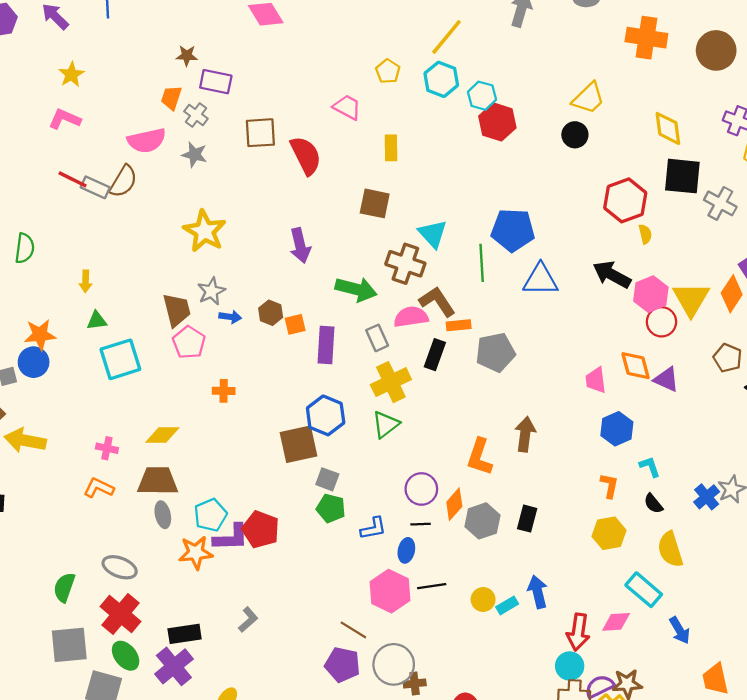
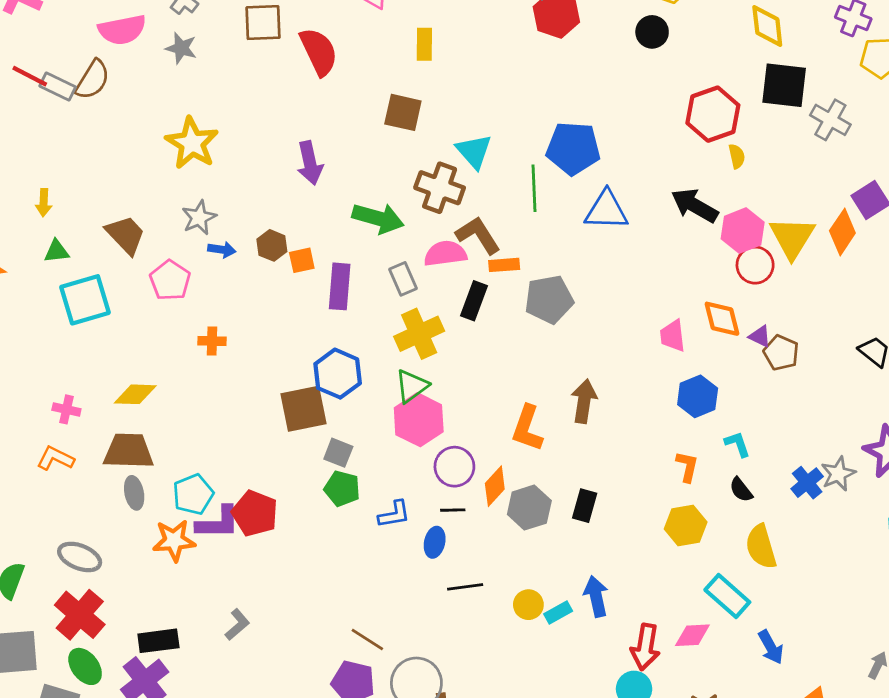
brown trapezoid: (177, 310) -> (126, 235), moved, turned -30
brown pentagon: (728, 358) -> (781, 353), moved
purple triangle: (666, 379) -> (760, 336), size x0.7
pink hexagon: (390, 591) -> (419, 420), moved

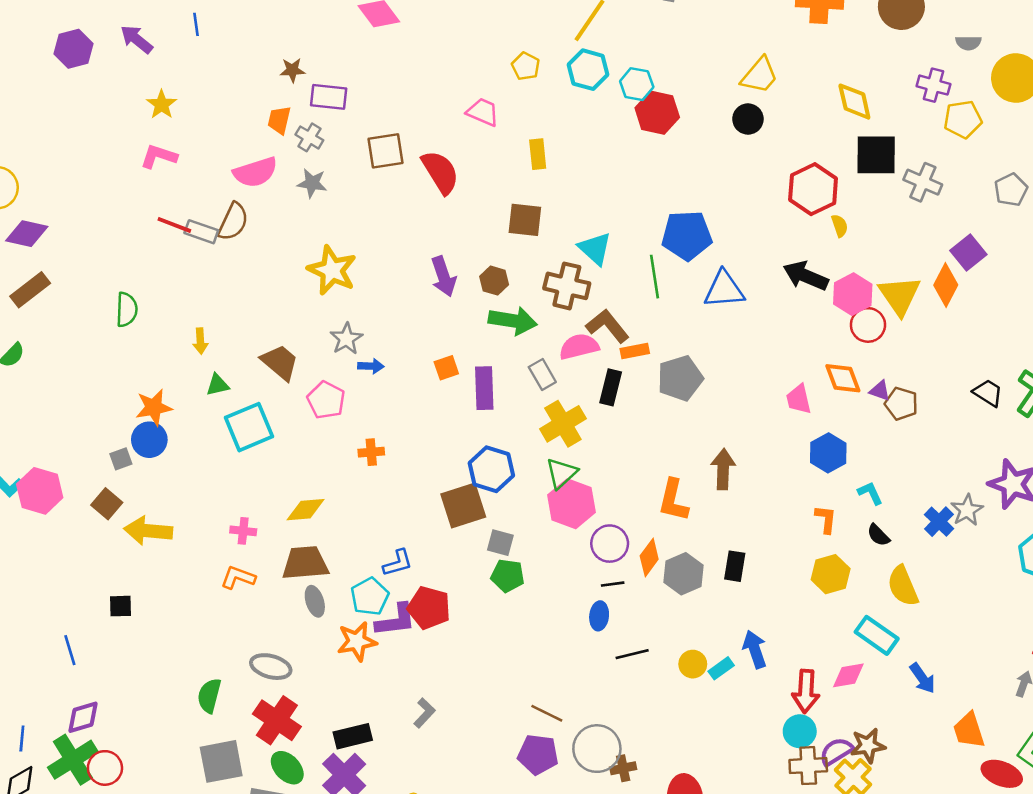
brown hexagon: (272, 245) -> (494, 281), moved
blue L-shape: (394, 514) -> (398, 563), moved

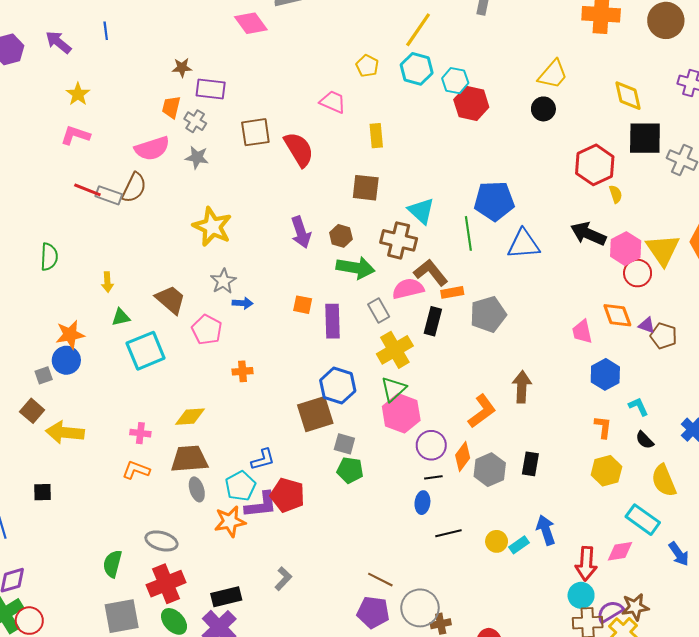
orange square: (446, 368) -> (303, 305), turned 30
orange L-shape: (673, 500) -> (482, 411), turned -140
red cross: (277, 720) -> (166, 584), turned 33

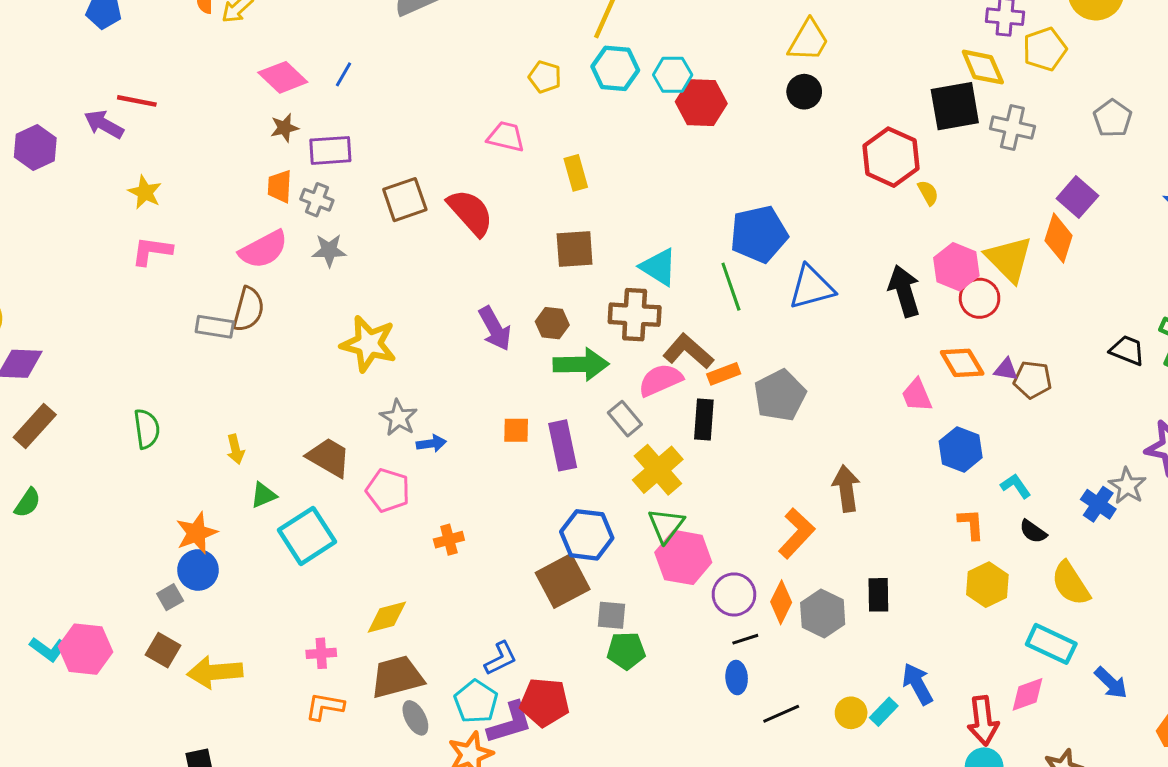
pink diamond: (251, 23) -> (283, 77), moved
blue line: (106, 31) -> (344, 74), moved, turned 48
yellow diamond: (628, 96) -> (983, 67), moved
red line: (87, 190) -> (137, 101), moved
black arrow: (588, 234) -> (904, 291), moved, turned 60

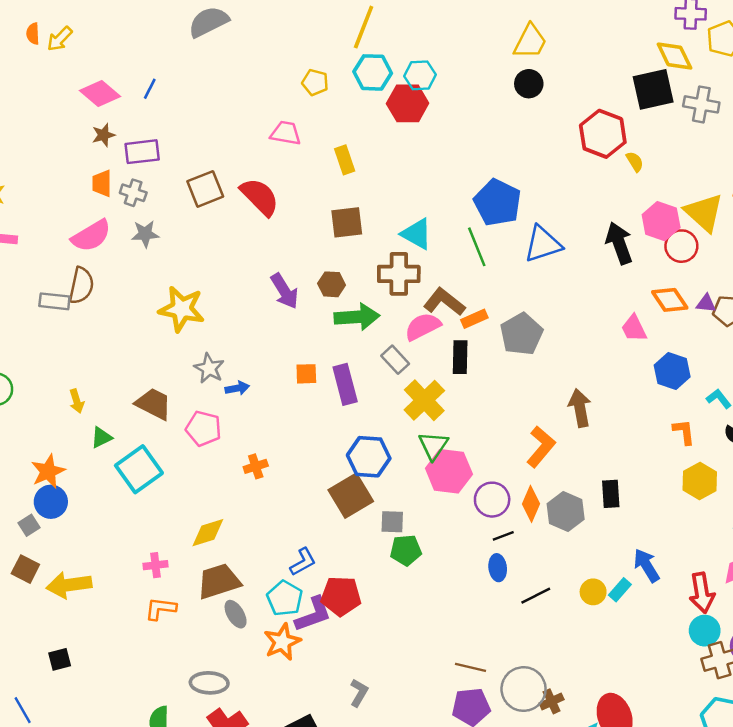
red hexagon: (701, 103) -> (408, 103), moved
blue pentagon: (759, 234) -> (497, 203), turned -30

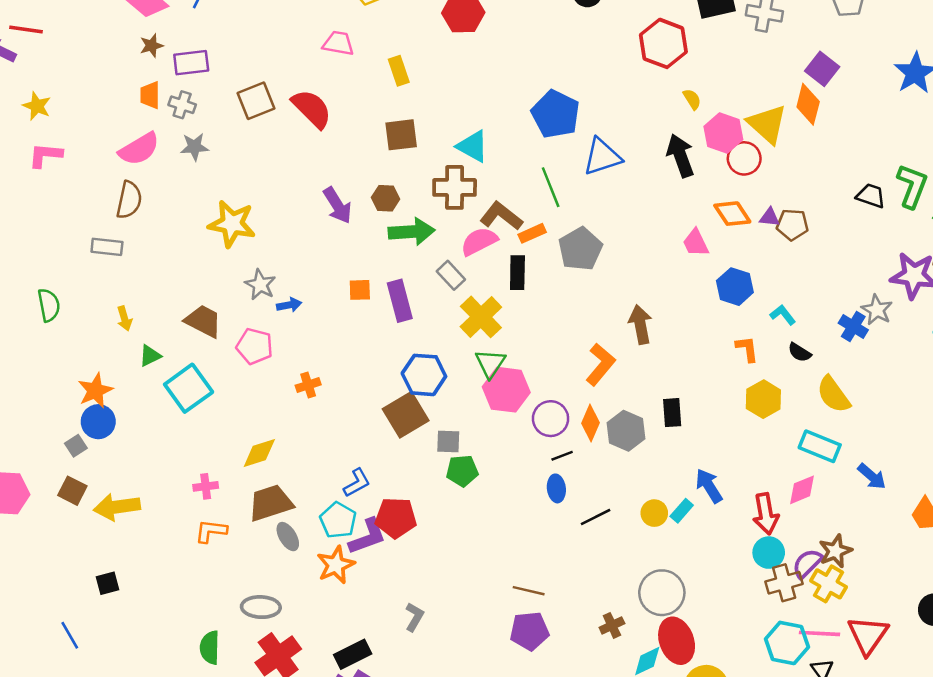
yellow semicircle: (635, 162) -> (692, 99), moved
green line: (477, 247) -> (551, 187), moved
gray rectangle: (54, 301) -> (107, 247), moved
gray circle: (524, 689) -> (662, 593), moved

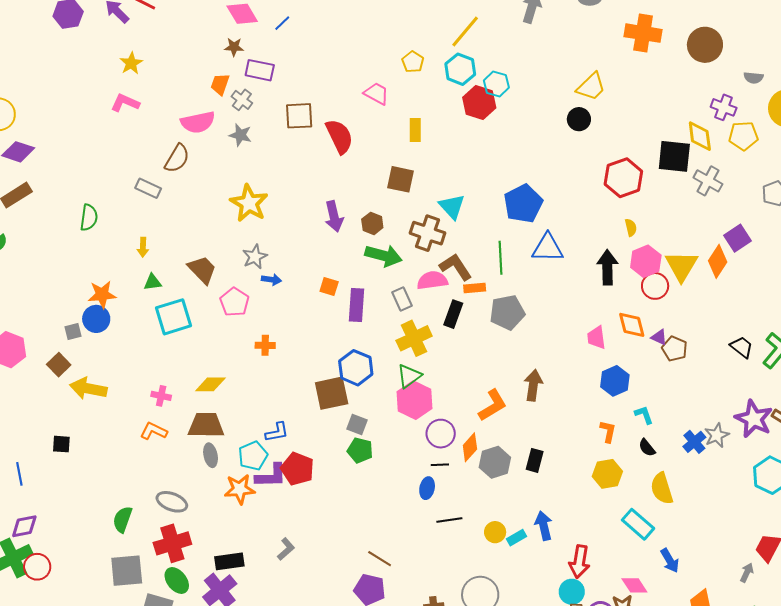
pink diamond: (802, 490) -> (634, 585), moved, turned 60

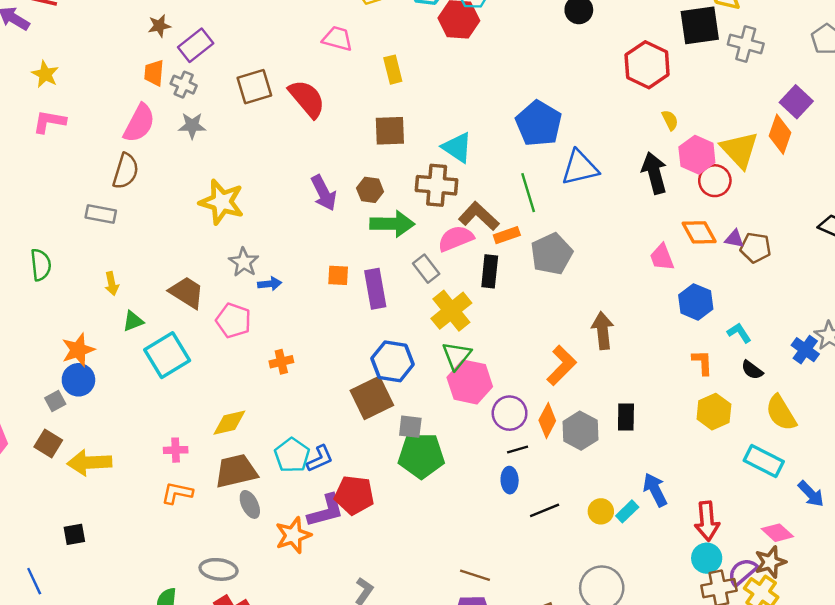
purple rectangle: (260, 70) -> (196, 45), turned -36
pink semicircle: (198, 122) -> (139, 123), turned -36
green pentagon: (360, 450) -> (421, 456), size x1.5
cyan pentagon: (253, 456) -> (292, 455), moved

